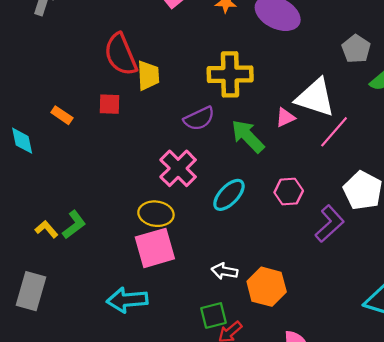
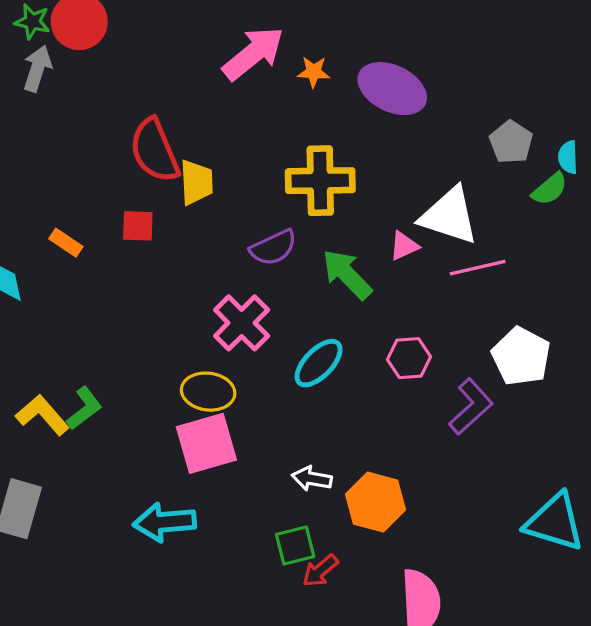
pink line: (334, 132) -> (478, 268), turned 36
yellow L-shape: (46, 229) -> (42, 415), size x1.5

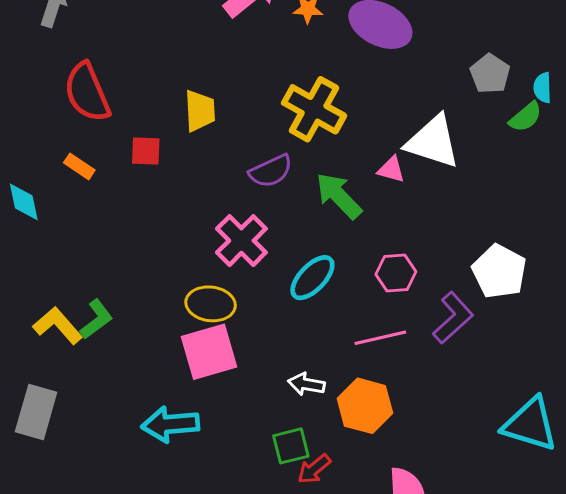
red semicircle: (155, 150) -> (87, 92), moved
yellow cross: (320, 181) -> (314, 109), turned 30
pink triangle: (404, 246) -> (391, 170), turned 40
pink line: (478, 268) -> (380, 338), moved

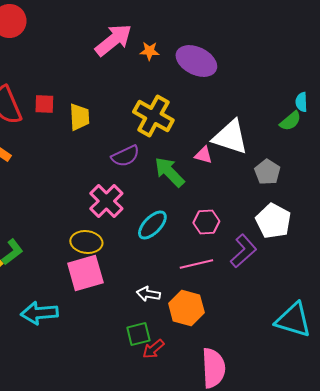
gray pentagon: (490, 74) -> (267, 172), moved
red square: (146, 151) -> (44, 104), moved
cyan arrow: (170, 424) -> (39, 313), moved

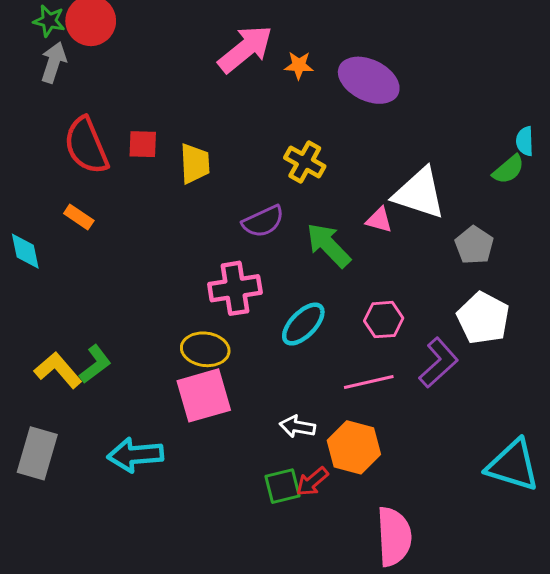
yellow cross: (153, 116) -> (305, 162), size x0.7
pink cross: (106, 201) -> (235, 288), turned 36
red arrow: (153, 349) -> (312, 482), moved

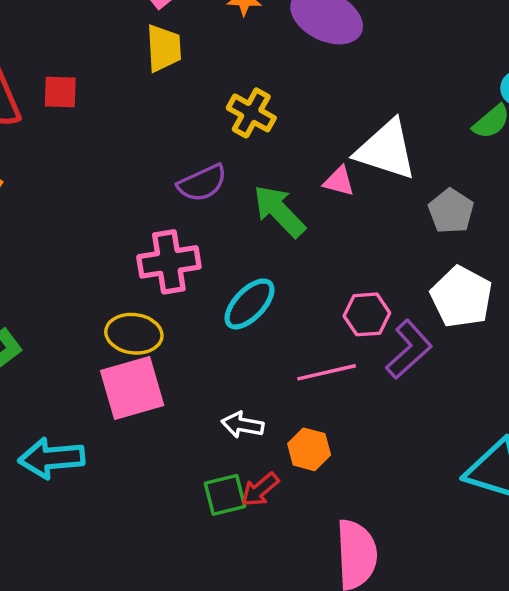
yellow trapezoid: (195, 163) -> (164, 48), moved
pink hexagon: (384, 320) -> (367, 314), moved
orange hexagon: (354, 447) -> (309, 449), size x0.7

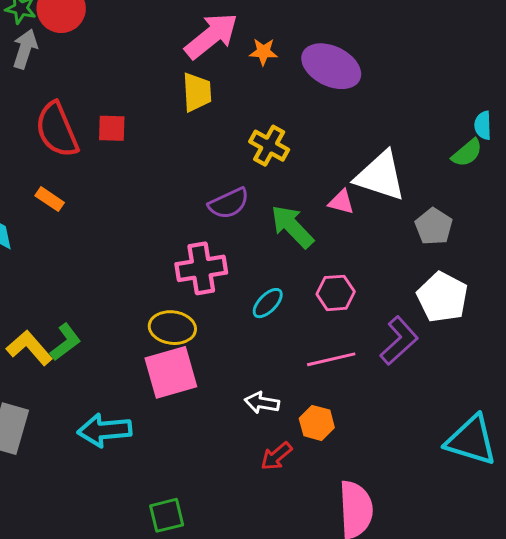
cyan ellipse: (250, 304) -> (268, 303), size x0.7
pink hexagon: (367, 314) -> (336, 293), moved
green square: (225, 495) -> (167, 515), moved

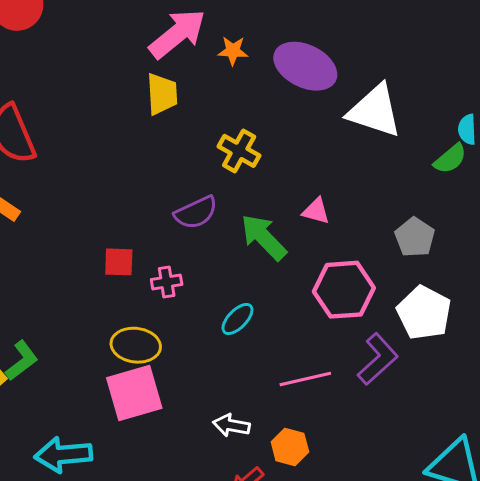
red square: (112, 128) -> (119, 262), moved
white triangle: (380, 176) -> (375, 111), moved
pink cross: (201, 268) -> (167, 282), size x0.6
pink hexagon: (336, 293) -> (344, 290), moved, size x1.5

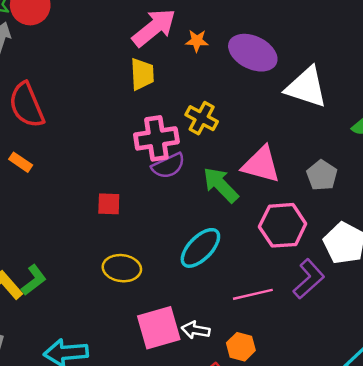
pink triangle: (316, 211) -> (261, 165), size x1.8
gray pentagon: (415, 237) -> (322, 175), moved
pink cross: (167, 282) -> (156, 138), moved, size x1.8
cyan ellipse: (237, 319) -> (200, 248), size x1.6
pink square: (134, 393) -> (159, 328), moved

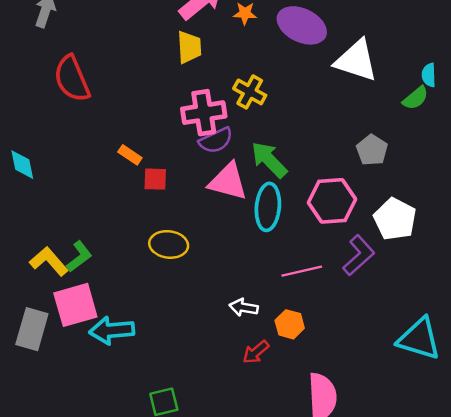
orange rectangle: (21, 162) -> (130, 155), moved
pink triangle: (261, 165) -> (228, 182), moved
cyan ellipse: (200, 248) -> (268, 207), moved, turned -39
pink square: (159, 328) -> (75, 305), moved

